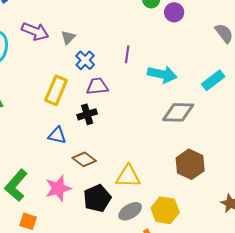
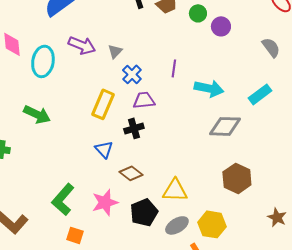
blue triangle: (57, 135) -> (104, 149), turned 36

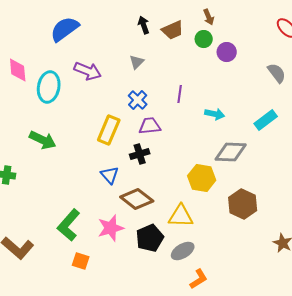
gray triangle: (115, 51) -> (137, 62), moved
cyan arrow: (209, 88) -> (215, 114), size x0.7
brown diamond: (131, 173) -> (137, 199), size x1.4
yellow hexagon: (212, 224) -> (202, 178), moved

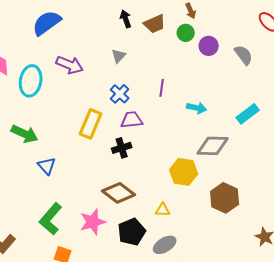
gray semicircle: (277, 73) -> (244, 55), moved
blue triangle: (110, 175) -> (47, 166), moved
yellow triangle: (181, 216) -> (163, 210), size x0.6

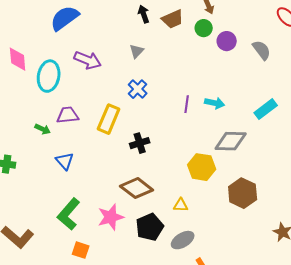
purple line: (162, 88) -> (187, 104), moved
purple trapezoid: (132, 120) -> (68, 115), moved
green arrow: (25, 134) -> (43, 129), size x0.6

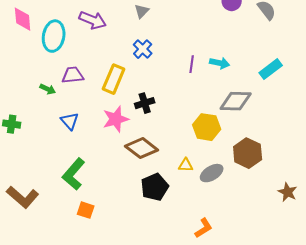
pink star: (111, 217) -> (116, 119), moved
gray ellipse: (183, 240) -> (212, 173), moved

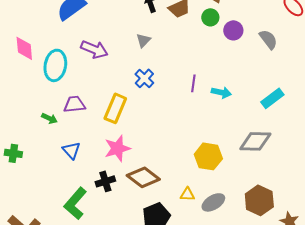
purple line: (192, 64) -> (193, 83), moved
gray diamond: (236, 101) -> (255, 141), moved
black cross: (145, 103) -> (105, 181), moved
brown hexagon: (248, 153) -> (259, 200), moved

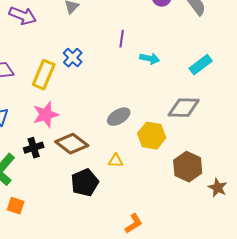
blue cross: (144, 78) -> (73, 58), moved
purple line: (193, 83) -> (122, 39), moved
yellow hexagon: (208, 156) -> (152, 136), moved
gray ellipse: (213, 202) -> (119, 117), moved

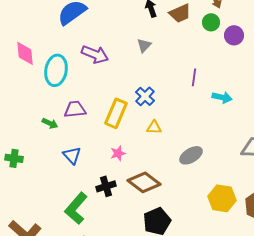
pink star: (46, 115) -> (118, 153), size x0.6
yellow hexagon: (152, 136) -> (222, 198), moved
yellow triangle: (116, 161) -> (154, 127), moved

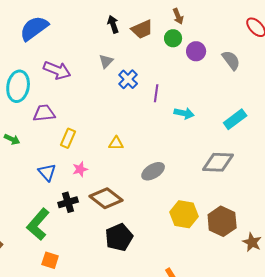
blue cross: (145, 96) -> (128, 79), moved
purple trapezoid: (75, 109) -> (44, 113), moved
yellow rectangle: (116, 113) -> (68, 138), moved, size x0.7
blue triangle: (72, 155) -> (47, 172), moved

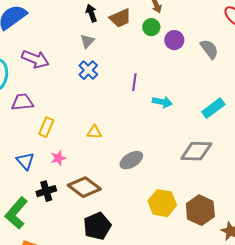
gray triangle: (106, 61) -> (87, 41), moved
blue cross: (128, 79) -> (88, 70), moved

